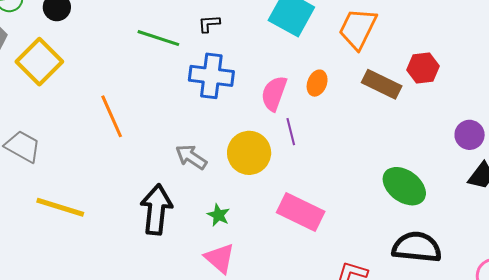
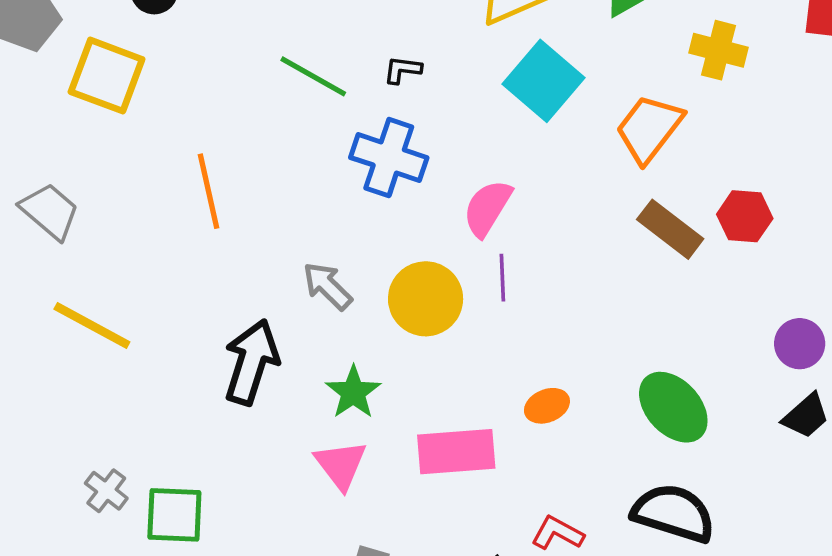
yellow square: (39, 62) -> (107, 76), turned -36
orange ellipse: (317, 83) -> (547, 406), moved, turned 35
pink rectangle: (301, 212) -> (456, 452), moved, turned -42
green star: (218, 215) -> (353, 392), size x1.4

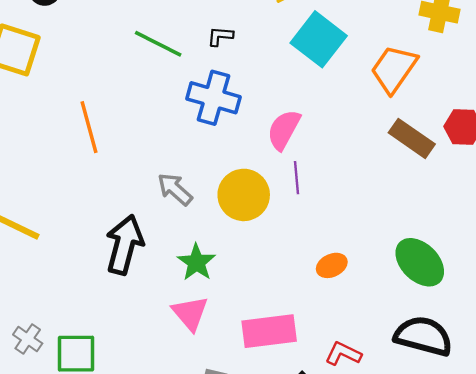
pink rectangle: (456, 452) -> (269, 331), moved

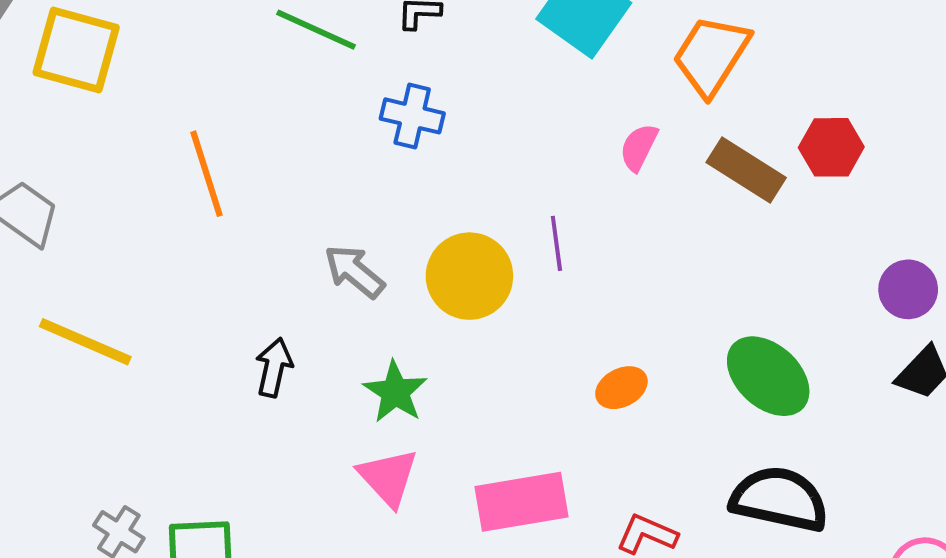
blue cross: (213, 98) -> (412, 116), size x0.7
pink semicircle: (284, 130) -> (639, 147), moved, size x0.7
black arrow: (125, 245) -> (274, 367), size x0.6

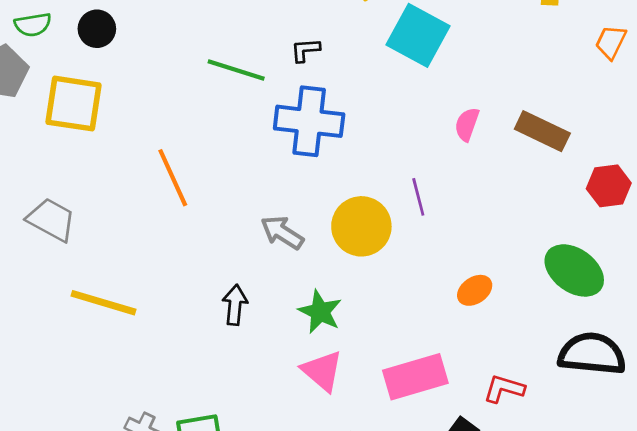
orange trapezoid: (711, 55) -> (611, 42), moved, size x0.6
blue cross: (412, 116) -> (309, 121), size x1.6
red hexagon: (831, 147) -> (609, 186), moved

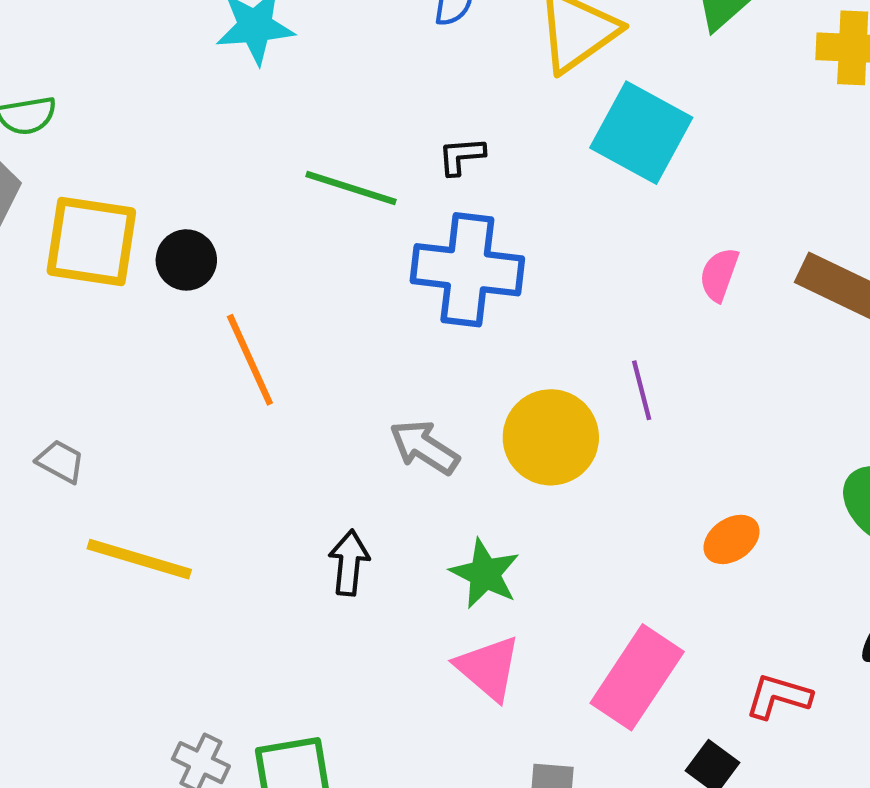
black circle: (97, 29) -> (186, 260), moved
gray trapezoid: (51, 220) -> (60, 461), moved, size x0.6
pink rectangle: (415, 377) -> (637, 677), turned -40

